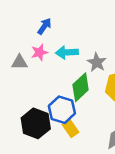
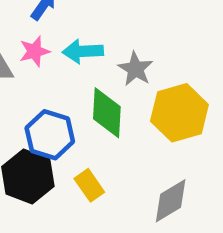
green diamond: (81, 87) -> (107, 113), turned -44
blue hexagon: (62, 110) -> (50, 135), moved

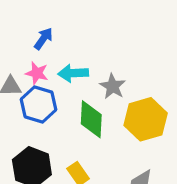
pink star: (34, 51) -> (37, 73), turned 30
blue hexagon: (50, 135) -> (38, 104), moved

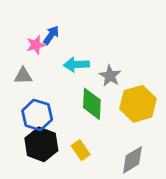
pink star: (37, 73) -> (36, 45), moved, turned -30
blue hexagon: (38, 104) -> (37, 115), moved

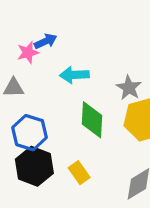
blue arrow: (51, 35) -> (46, 41), turned 30
gray star: (110, 76) -> (129, 88), moved

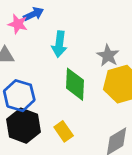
pink star: (28, 52) -> (18, 24), turned 30
cyan arrow: (74, 75) -> (59, 44), turned -80

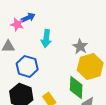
green diamond: (75, 84) -> (76, 87), moved
blue hexagon: (19, 96) -> (27, 66), moved

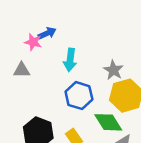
blue hexagon: (27, 66) -> (79, 96), moved
green diamond: (76, 87) -> (108, 122), turned -35

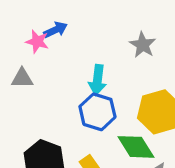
cyan arrow: (70, 60) -> (97, 80), moved
gray star: (113, 70) -> (143, 45), moved

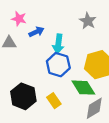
blue arrow: (56, 30) -> (36, 32), moved

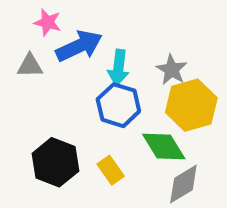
gray star: (88, 21) -> (172, 70), moved
blue arrow: (36, 32) -> (79, 46), size x1.6

